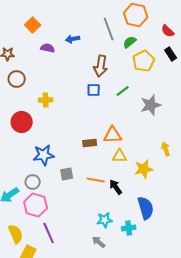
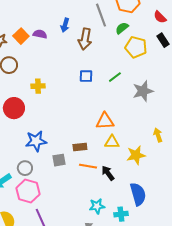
orange square: (33, 25) -> (21, 36), moved
blue arrow: (73, 39) -> (65, 25), turned -64
yellow pentagon: (144, 61) -> (136, 47), turned -30
brown arrow: (101, 66) -> (85, 39), moved
brown rectangle: (90, 143) -> (80, 147), moved

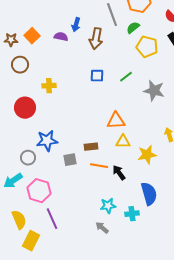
purple semicircle: (40, 34) -> (61, 37), moved
gray star: (143, 91) -> (154, 91), turned 30
gray circle: (25, 168) -> (28, 158), moved

